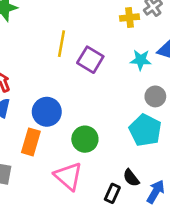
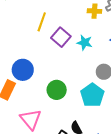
cyan star: (141, 60) -> (85, 43), moved
green circle: (85, 139) -> (57, 90), moved

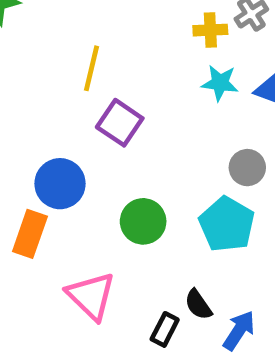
purple square: (61, 37) -> (120, 123), moved
cyan star: (85, 43) -> (220, 83), moved

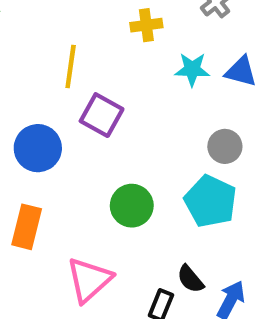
yellow cross: (210, 30) -> (146, 25), moved
blue circle: (60, 184) -> (38, 148), moved
pink triangle: (91, 296) -> (89, 280), turned 39

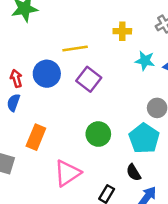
yellow line: (71, 66) -> (75, 49), turned 65
blue circle: (38, 148) -> (47, 74), moved
black semicircle: (190, 279) -> (134, 173), moved

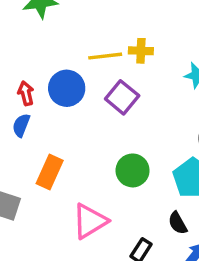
yellow cross: (122, 31) -> (141, 51), moved

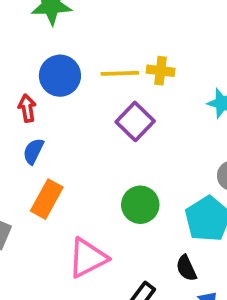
blue circle: (67, 88) -> (60, 76), moved
blue semicircle: (21, 125) -> (33, 151), moved

